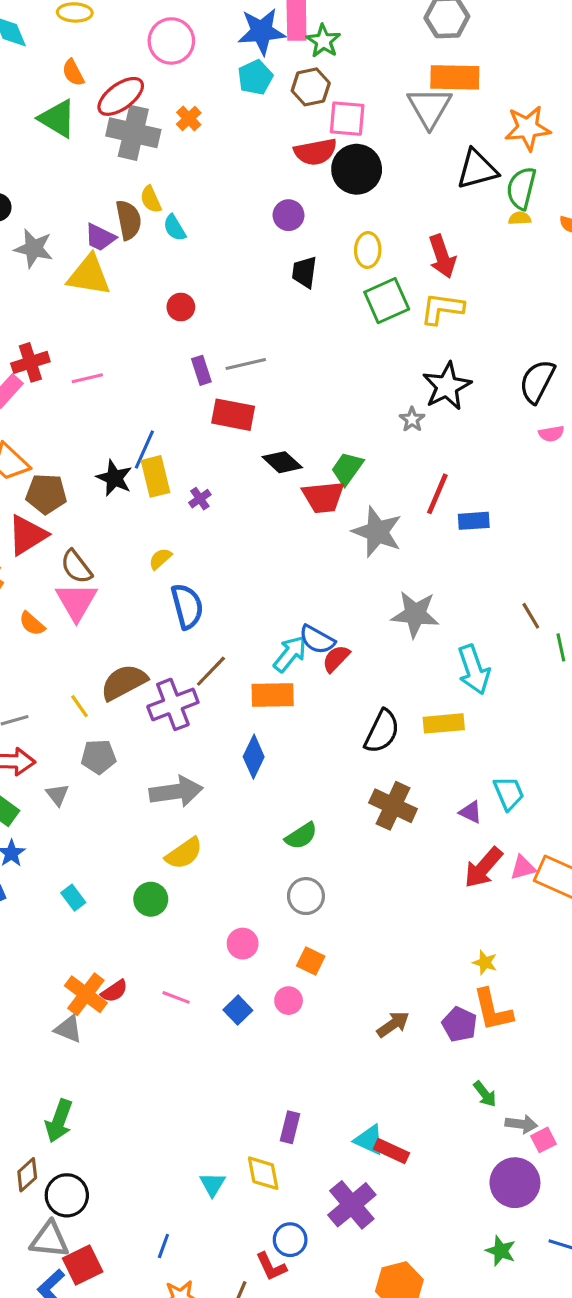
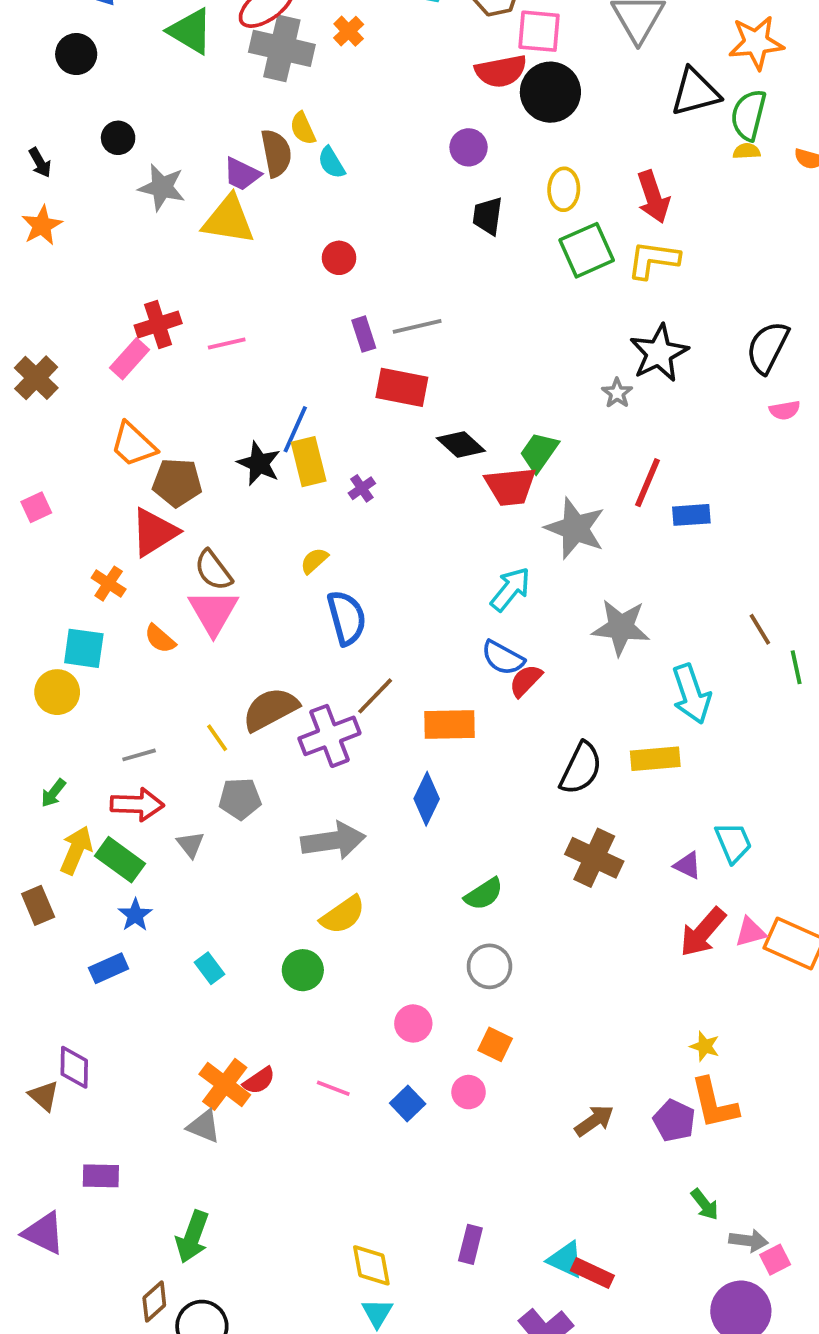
cyan arrow: (290, 654) -> (510, 589), moved
yellow diamond: (263, 1173) -> (371, 1265), moved

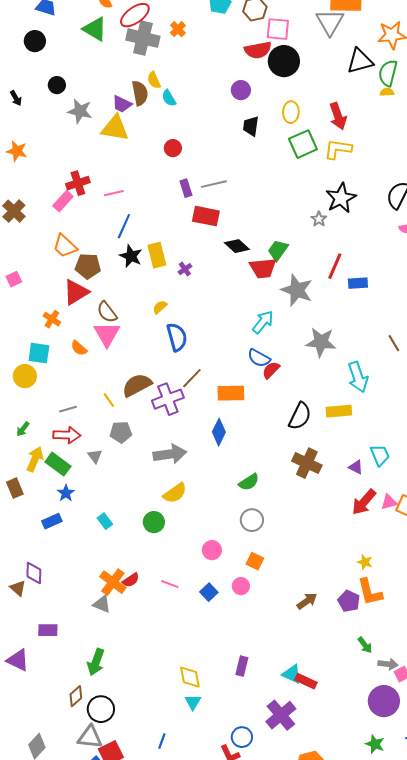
orange star: (42, 225) -> (17, 151), moved, turned -30
blue line: (295, 429) -> (124, 226), moved

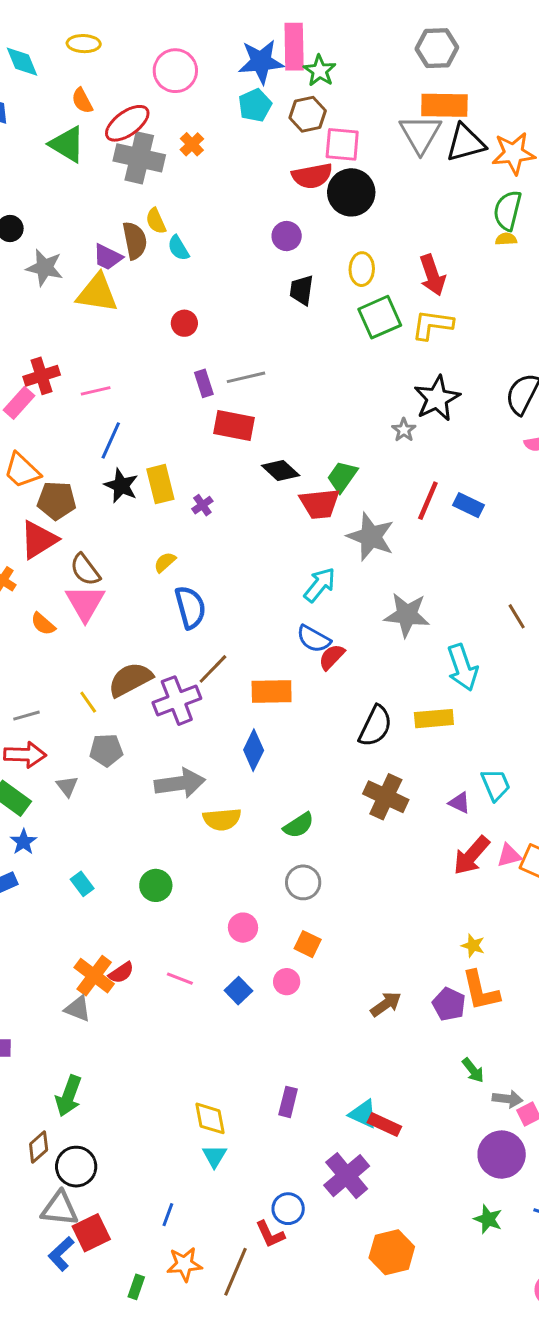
black triangle: (360, 61) -> (465, 143), moved
blue rectangle: (358, 283) -> (468, 505), moved, turned 30
yellow semicircle: (175, 493) -> (222, 819), moved, turned 30

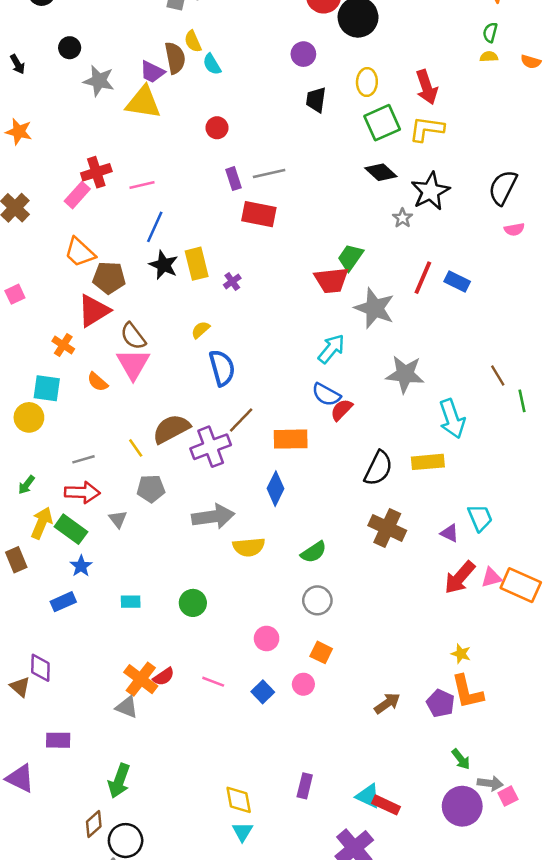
green semicircle: (508, 210) -> (490, 32), size x0.6
black diamond: (281, 471) -> (381, 172), moved
cyan rectangle: (82, 884) -> (131, 602), turned -54
purple circle: (502, 1155) -> (462, 806), moved

